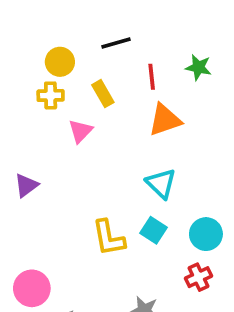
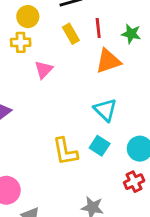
green star: (198, 67) -> (131, 34), moved
yellow rectangle: (103, 94) -> (71, 34), moved

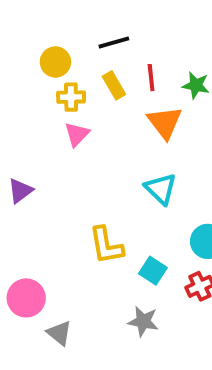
yellow cross: (21, 42) -> (71, 97), moved
orange triangle: (108, 61) -> (165, 122), turned -48
cyan square: (100, 146) -> (153, 271), moved

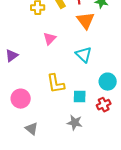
pink triangle: (77, 134) -> (50, 39), moved
cyan square: (153, 271) -> (80, 97), turned -32
pink circle: (26, 298) -> (21, 99), moved

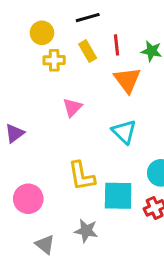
cyan square: (80, 97) -> (118, 196), size x1.5
gray star: (75, 123) -> (86, 231), moved

